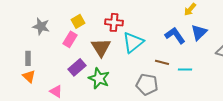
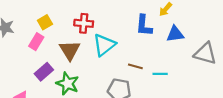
blue triangle: (199, 32) -> (175, 34), turned 36
blue L-shape: (175, 35) -> (144, 25), moved, turned -140

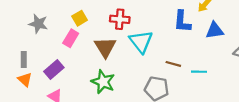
cyan triangle: (104, 45) -> (141, 42), turned -30
purple rectangle: (44, 72) -> (54, 70), moved

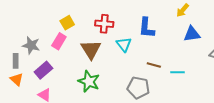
blue L-shape: (182, 22) -> (147, 28), moved
gray star: (38, 24) -> (31, 45), moved
cyan triangle: (141, 42) -> (124, 44), size x0.7

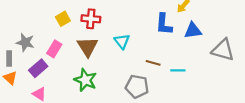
red cross: (104, 24) -> (91, 19), moved
blue L-shape: (147, 28) -> (164, 24), moved
pink rectangle: (59, 41) -> (54, 49), moved

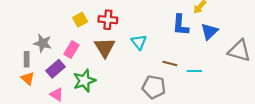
blue triangle: (193, 31) -> (209, 31), turned -36
green star: (85, 80) -> (84, 81), moved, turned 30

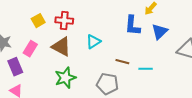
cyan triangle: (139, 42) -> (93, 42), turned 35
brown triangle: (105, 47) -> (61, 47), turned -30
purple rectangle: (56, 69) -> (15, 67), turned -72
green star: (84, 81) -> (65, 78), moved

